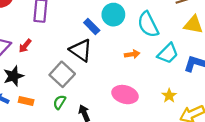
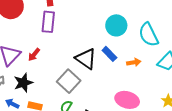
blue rectangle: (92, 26) -> (109, 54), moved

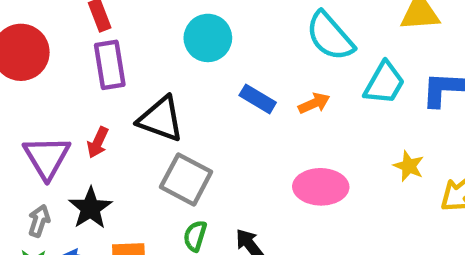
cyan circle: (116, 25) -> (208, 38), moved
black triangle: (86, 59) -> (161, 119), moved

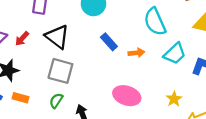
gray square: (186, 179) -> (60, 71), turned -30

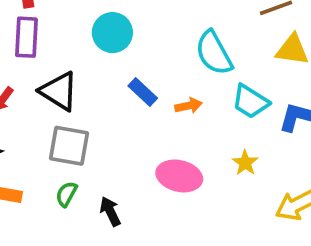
cyan trapezoid: (175, 54) -> (250, 102), turned 80
yellow star: (174, 99) -> (245, 163), moved

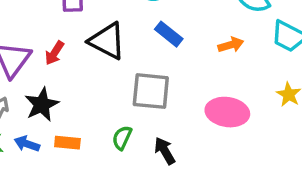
blue rectangle: (143, 92) -> (169, 34), moved
gray square: (69, 146) -> (151, 91), moved

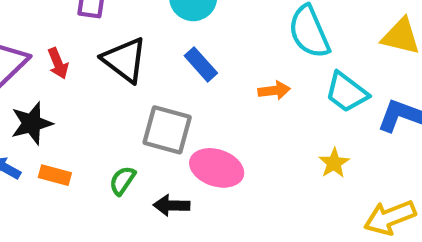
red arrow: (54, 53) -> (58, 63), turned -65
pink ellipse: (227, 112) -> (217, 168), moved
black arrow: (165, 151) -> (172, 205), turned -68

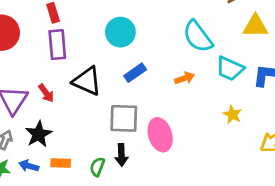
blue rectangle: (201, 64) -> (135, 73), turned -70
pink ellipse: (217, 168) -> (160, 135), turned 68
green semicircle: (122, 181) -> (97, 167), moved
black arrow: (172, 205) -> (121, 155), moved, turned -80

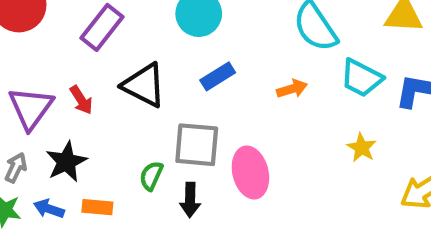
purple rectangle: (57, 45) -> (102, 27), turned 40
green semicircle: (97, 167) -> (151, 176), moved

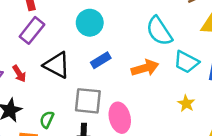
orange arrow: (292, 89) -> (145, 68), size x1.5
green semicircle: (151, 176) -> (47, 119), moved

